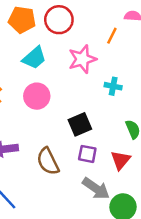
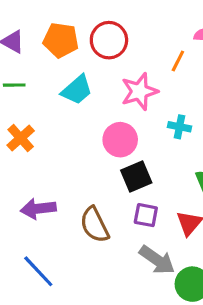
pink circle: (37, 96) -> (120, 140), moved

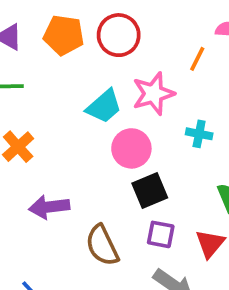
cyan trapezoid: (77, 90) -> (104, 106), moved
purple arrow: (38, 209) -> (49, 207), moved

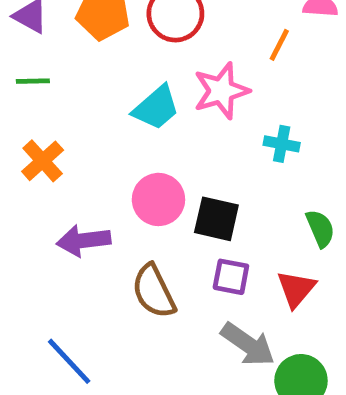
pink circle: (131, 148) -> (158, 199), moved
black square: (150, 191) -> (216, 219), turned 36

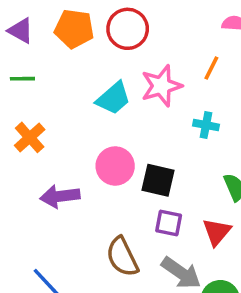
orange line: (279, 45) -> (211, 68), moved
brown semicircle: (154, 291) -> (122, 257), moved

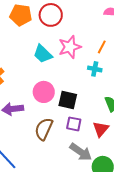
orange line: (211, 68) -> (102, 47), moved
cyan trapezoid: (113, 98) -> (43, 54), turned 85
brown semicircle: (122, 257) -> (44, 129), moved, turned 50

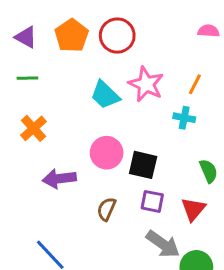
orange pentagon: (21, 15) -> (72, 36), turned 30
pink star: (70, 47) -> (146, 84), turned -30
brown semicircle: (44, 129) -> (107, 209), size x0.7

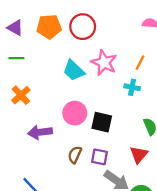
orange pentagon: (72, 36) -> (49, 27), turned 30
purple square: (152, 201) -> (100, 157), moved

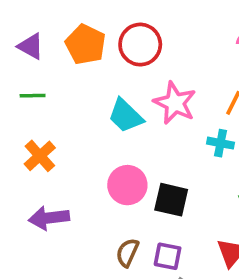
orange pentagon: (49, 27) -> (85, 45), turned 30
purple arrow: (40, 132) -> (49, 218), moved

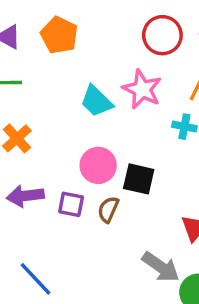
red circle: (140, 45) -> (162, 35), moved
brown semicircle: (127, 253) -> (108, 209), moved
purple square: (168, 256) -> (71, 204), moved

